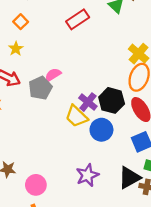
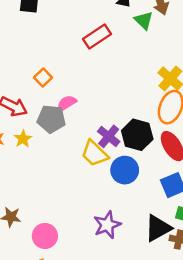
orange square: (21, 22) -> (43, 77), moved
yellow star: (16, 49) -> (23, 139), moved
gray pentagon: (40, 88) -> (51, 119), turned 30

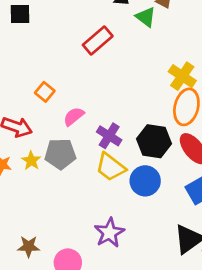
gray pentagon: (51, 119) -> (60, 154), moved
purple cross: (109, 136) -> (109, 136), moved
purple star: (107, 225) -> (109, 233), moved

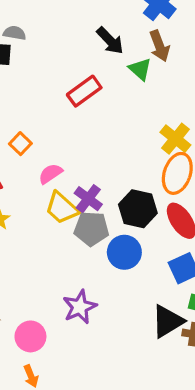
gray pentagon: (60, 154) -> (91, 229), moved
yellow trapezoid: (110, 167) -> (62, 208), moved

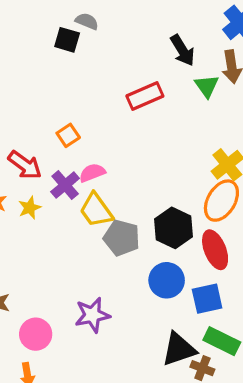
purple cross: (88, 199) -> (65, 185), moved
blue circle: (124, 252) -> (167, 280), moved

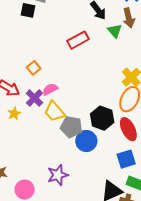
blue circle: (167, 280) -> (86, 141), moved

